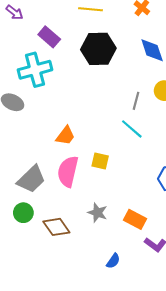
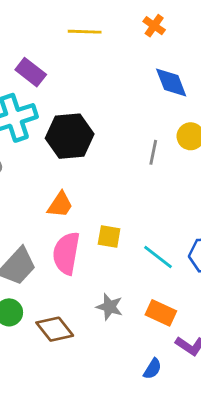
black hexagon: (98, 49) -> (70, 136), moved
cyan line: (132, 129) -> (158, 257), moved
blue semicircle: (113, 261) -> (153, 369), moved

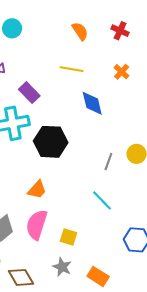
blue diamond: (171, 83) -> (92, 103), moved
yellow square: (109, 237) -> (69, 237), moved
cyan line: (158, 257) -> (102, 200), moved

